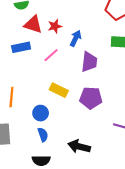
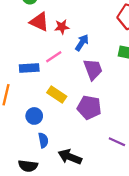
blue rectangle: (21, 47) -> (29, 68), moved
purple trapezoid: (89, 62) -> (93, 69), turned -35
blue semicircle: (43, 135) -> (43, 140), moved

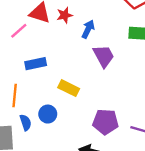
pink line: (54, 57) -> (19, 31), moved
purple pentagon: (89, 107) -> (105, 122), moved
blue semicircle: (43, 140) -> (25, 122), moved

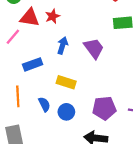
blue arrow: (88, 29) -> (63, 45), moved
blue circle: (48, 114) -> (66, 112), moved
blue semicircle: (25, 122) -> (44, 104), moved

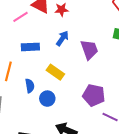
purple pentagon: (104, 108) -> (94, 95), moved

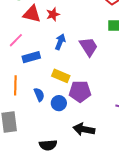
pink line: (20, 17) -> (16, 40), moved
purple pentagon: (94, 95) -> (80, 91), moved

